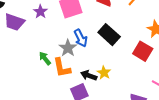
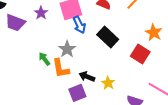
blue arrow: (81, 38) -> (79, 25), moved
yellow star: (104, 73) -> (108, 83), moved

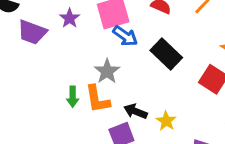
blue arrow: (79, 25) -> (125, 36), turned -30
green arrow: (44, 59) -> (73, 97), moved, turned -144

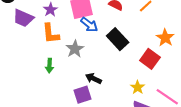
orange L-shape: (97, 99) -> (51, 34), moved
yellow star: (166, 121) -> (138, 87), moved

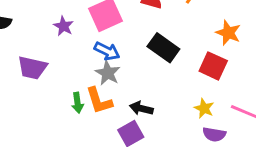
purple trapezoid: (23, 18) -> (32, 68), moved
blue arrow: (89, 25) -> (107, 51), moved
orange L-shape: (51, 34) -> (99, 101), moved

